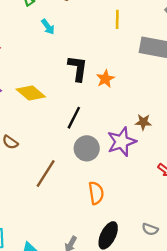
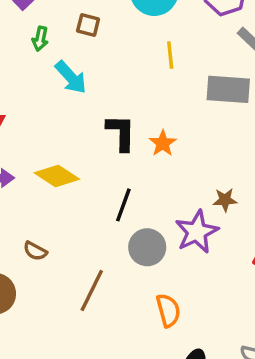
cyan arrow: (48, 27) -> (71, 77), size x1.5

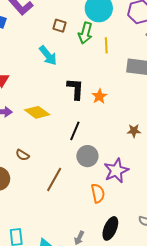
green arrow: (40, 39) -> (85, 33), moved, size x1.5
purple star: (197, 232) -> (116, 171), moved

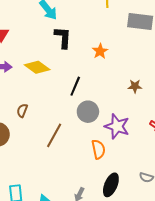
black L-shape: (76, 89) -> (63, 37), moved
brown semicircle: (22, 155) -> (22, 111), turned 80
purple star: (116, 171) -> (117, 126), turned -30

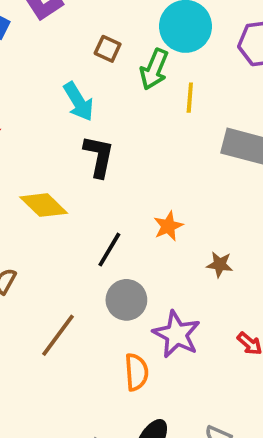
orange star: (100, 51) -> (168, 226), moved

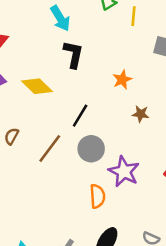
orange star: (168, 226) -> (122, 80), moved
brown star: (220, 264) -> (141, 114), moved
brown line: (58, 335) -> (50, 148), moved

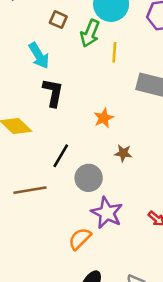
brown line: (50, 148) -> (30, 190), turned 44
gray circle: (91, 149) -> (89, 178), moved
orange semicircle: (97, 196) -> (80, 239), turned -130

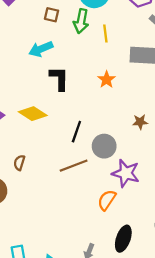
cyan arrow: (39, 56) -> (41, 49), turned 110
orange star: (104, 118) -> (106, 80), moved
brown star: (123, 153) -> (140, 122), moved
brown line: (30, 190) -> (74, 166), moved

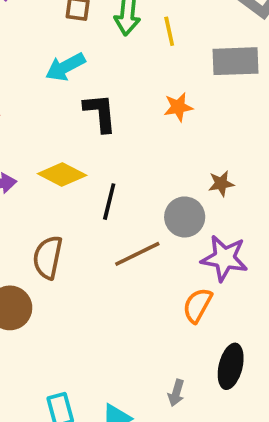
orange star: (106, 80) -> (178, 107), turned 30
brown star: (140, 122) -> (221, 184), moved
black line: (76, 132) -> (109, 202), moved
brown semicircle: (19, 163) -> (48, 257), size x1.6

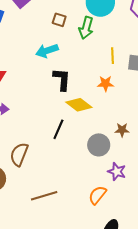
yellow line: (169, 31) -> (113, 56), moved
yellow diamond: (62, 175) -> (79, 105), moved
brown line: (137, 254) -> (44, 196), moved
purple star: (224, 258) -> (117, 172), size x0.7

